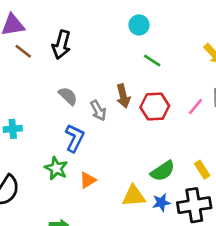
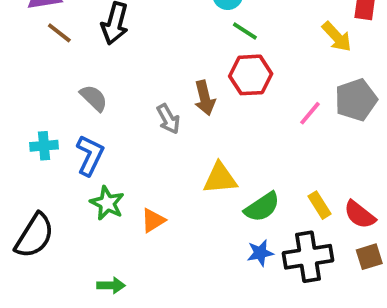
green line: (152, 60) -> (245, 31), moved
gray semicircle: (68, 96) -> (94, 98), moved
red hexagon: (155, 107) -> (251, 75), moved
blue L-shape: (75, 138) -> (90, 155), moved
yellow triangle: (134, 196) -> (220, 178), moved

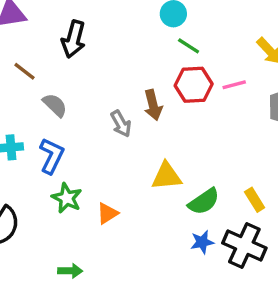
brown line: (59, 33) -> (24, 71), moved
pink line: (310, 113) -> (234, 85), moved, turned 35
black cross: (308, 257) -> (244, 245), turned 33

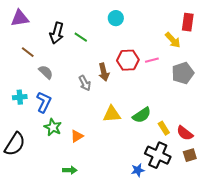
green line: (189, 46) -> (81, 37), moved
green semicircle: (204, 201) -> (142, 115), moved
blue star: (202, 242) -> (138, 170), moved
green arrow: (70, 271) -> (70, 170), moved

